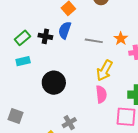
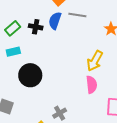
gray line: (94, 41) -> (77, 15), moved
black circle: (54, 83) -> (30, 75), moved

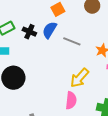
gray line: (77, 15) -> (72, 41), moved

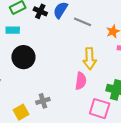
yellow arrow: (80, 78) -> (90, 59), turned -45

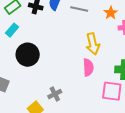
cyan rectangle: (13, 30) -> (12, 30), turned -40

